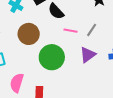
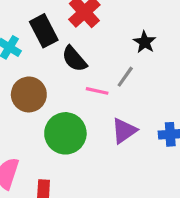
gray line: (92, 30) -> (125, 77), moved

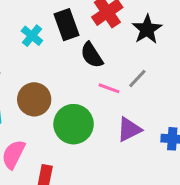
black star: (145, 42) -> (147, 29), moved, size x1.4
brown circle: (29, 94) -> (34, 99), moved

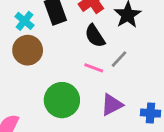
black semicircle: (92, 55) -> (95, 36), moved
brown circle: (34, 99) -> (28, 50), moved

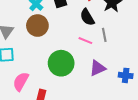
gray line: (119, 59) -> (104, 35), turned -56

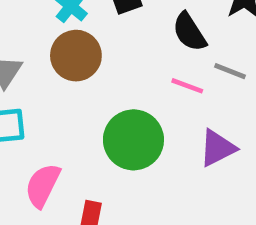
gray line: (104, 35) -> (230, 71), turned -56

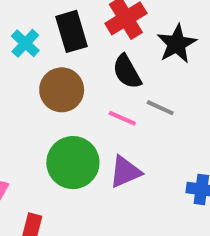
brown circle: (76, 56) -> (62, 90), moved
purple triangle: (218, 148) -> (125, 172), moved

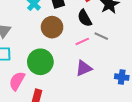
pink line: (122, 118) -> (82, 41), turned -48
green circle: (73, 163) -> (40, 62), moved

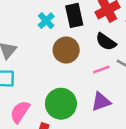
black semicircle: (85, 18) -> (106, 42), turned -30
green circle: (40, 62) -> (61, 104), moved

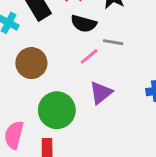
brown circle: (66, 50) -> (31, 63), moved

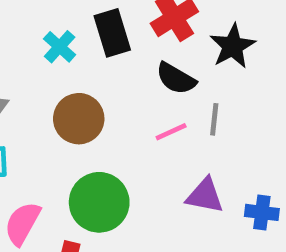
gray line: (113, 42) -> (214, 119), turned 72
purple triangle: (101, 93) -> (205, 196), moved, turned 35

